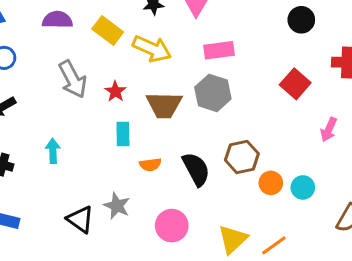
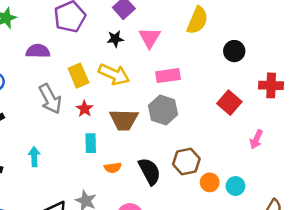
yellow rectangle: (108, 30) -> (78, 76), moved, turned 30

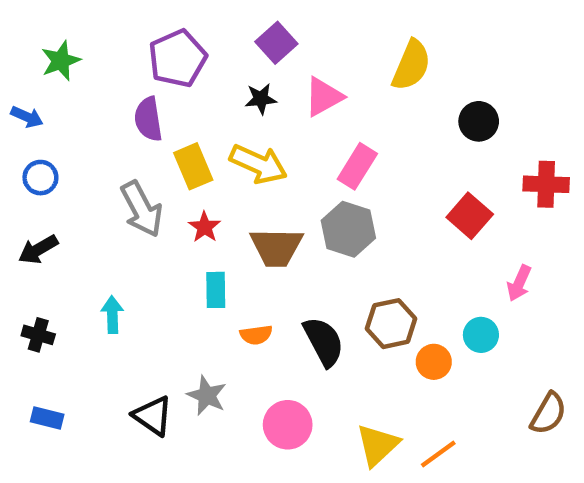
pink triangle: (150, 38) -> (324, 97), turned 30
purple semicircle: (38, 51) -> (148, 119), moved, turned -100
pink rectangle: (168, 76) -> (357, 166), turned -50
cyan circle: (235, 186) -> (481, 335), moved

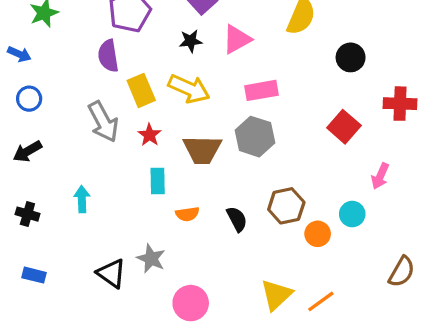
pink rectangle: (357, 166) -> (262, 90), turned 48
black semicircle: (324, 342) -> (237, 219), size x0.7
pink circle: (288, 425) -> (191, 303), moved

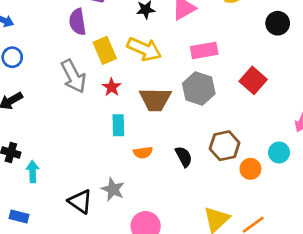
red square: (344, 127) -> (253, 80), moved
cyan arrow: (82, 199) -> (33, 172), moved
blue rectangle: (34, 275) -> (19, 216), moved

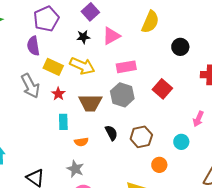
yellow rectangle: (105, 50) -> (53, 67), turned -42
black semicircle: (184, 157) -> (111, 133), moved
orange circle: (250, 169) -> (159, 165), moved
gray star: (113, 189) -> (75, 169), moved

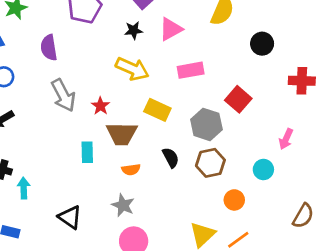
purple semicircle: (33, 46) -> (49, 48), moved
yellow rectangle: (53, 67) -> (157, 110), moved
gray hexagon: (122, 95) -> (206, 124), moved
brown trapezoid: (90, 103) -> (122, 134), moved
cyan rectangle: (63, 122) -> (87, 152), moved

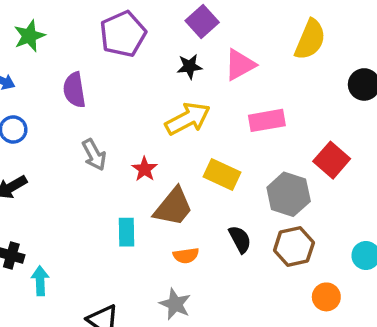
yellow arrow: (132, 69) -> (188, 119), turned -52
gray arrow: (63, 95) -> (94, 155), size x0.7
brown trapezoid: (122, 134) -> (173, 207), turned -52

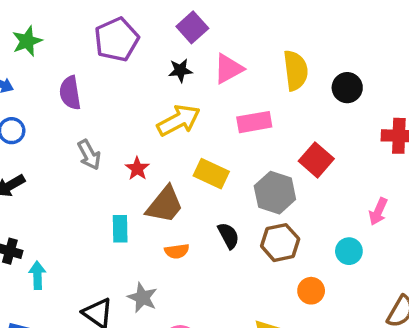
yellow semicircle: (310, 39) -> (296, 70), moved, turned -30
gray star: (175, 304) -> (142, 298), moved

